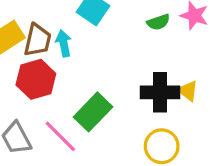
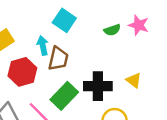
brown trapezoid: (38, 40) -> (58, 59), moved
black cross: (160, 92) -> (98, 86), moved

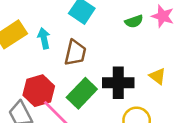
cyan arrow: (43, 46) -> (44, 38), moved
red hexagon: (22, 72) -> (39, 91), moved

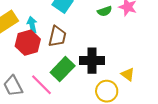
yellow triangle: (157, 76) -> (128, 74), moved
red hexagon: (39, 91) -> (28, 43), moved

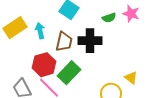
red hexagon: (28, 43) -> (44, 65), moved
black cross: (92, 61) -> (90, 41), moved

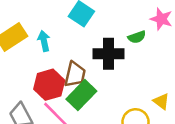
green semicircle: (109, 18) -> (137, 37), moved
brown trapezoid: (64, 42) -> (75, 74), moved

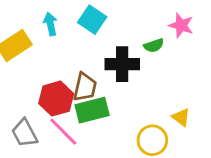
cyan arrow: (44, 41) -> (50, 24), moved
green rectangle: (81, 95) -> (92, 110), turned 32

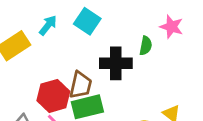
cyan arrow: (50, 24) -> (48, 25), turned 50
green semicircle: (154, 45) -> (146, 46), turned -60

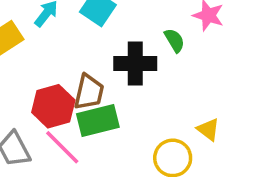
green semicircle: (146, 46) -> (174, 40), turned -42

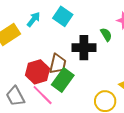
green rectangle: (98, 121) -> (63, 80), turned -40

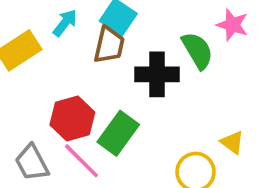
green semicircle: (106, 35) -> (197, 50), size x1.5
brown trapezoid: (58, 64) -> (109, 45), moved

